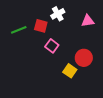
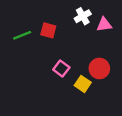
white cross: (58, 14) -> (83, 16), moved
pink square: (52, 46) -> (61, 68), moved

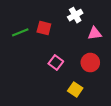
pink triangle: (104, 25) -> (95, 33), moved
yellow square: (83, 84) -> (75, 89), moved

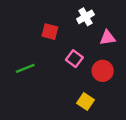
green line: (20, 32) -> (25, 68), moved
pink square: (56, 63) -> (74, 59), moved

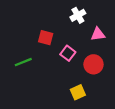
red square: (50, 32) -> (46, 38), moved
yellow square: (85, 102) -> (78, 92), turned 32

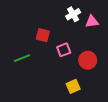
pink triangle: (98, 34) -> (92, 22), moved
pink square: (68, 53) -> (64, 50), turned 32

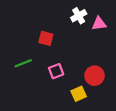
pink square: (64, 50) -> (56, 71), moved
red circle: (88, 60) -> (94, 76), moved

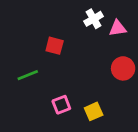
pink square: (56, 71) -> (61, 105), moved
red circle: (94, 76) -> (123, 68), moved

